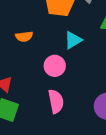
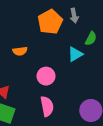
cyan triangle: (73, 40) -> (75, 54), moved

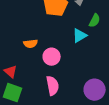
orange semicircle: (20, 51) -> (31, 44), moved

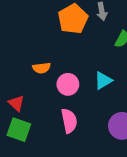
cyan triangle: (80, 36) -> (103, 81), moved

